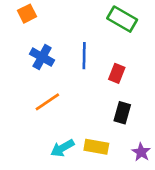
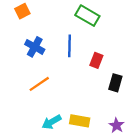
green rectangle: (122, 19) -> (87, 16), moved
black rectangle: (122, 113) -> (115, 83), moved

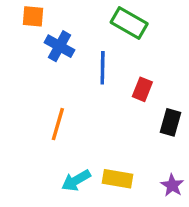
orange square: (22, 11) -> (33, 16), turned 32
blue cross: (35, 47) -> (60, 46), moved
orange line: (39, 84) -> (58, 124), turned -40

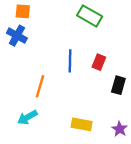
blue cross: (60, 46) -> (17, 36), moved
blue line: (103, 68) -> (70, 61), moved
cyan arrow: (76, 180) -> (27, 117), moved

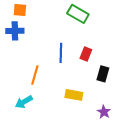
blue cross: (17, 36) -> (15, 31), turned -30
yellow rectangle: (82, 124) -> (74, 95), moved

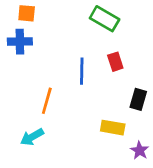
red rectangle: (86, 54) -> (115, 62), moved, turned -40
yellow rectangle: (74, 95) -> (113, 128), moved

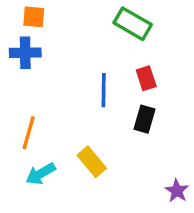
black rectangle: (138, 99) -> (145, 119), moved
orange line: (47, 101) -> (29, 133), moved
yellow rectangle: (113, 128) -> (92, 162), moved, turned 40

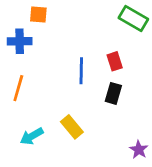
orange square: (34, 17) -> (38, 14), moved
green rectangle: (133, 24) -> (133, 19), moved
orange line: (29, 133) -> (18, 88), moved

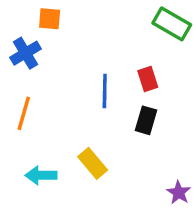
blue cross: (20, 41) -> (25, 53), turned -30
cyan arrow: (32, 136) -> (41, 175), turned 30

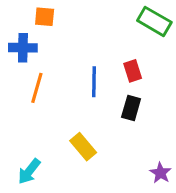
blue cross: (25, 53) -> (23, 48), turned 32
orange line: (24, 113) -> (37, 88), moved
cyan arrow: (41, 175) -> (29, 171), moved, turned -52

